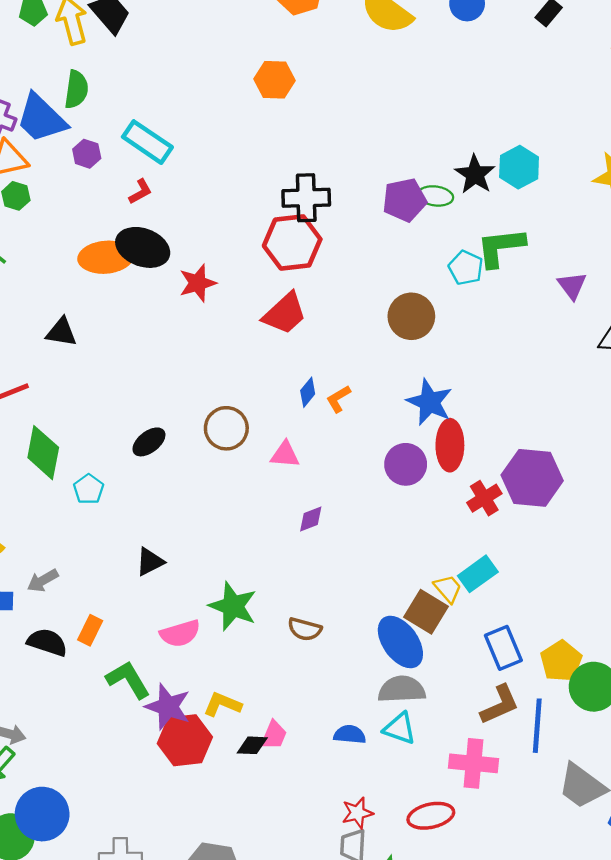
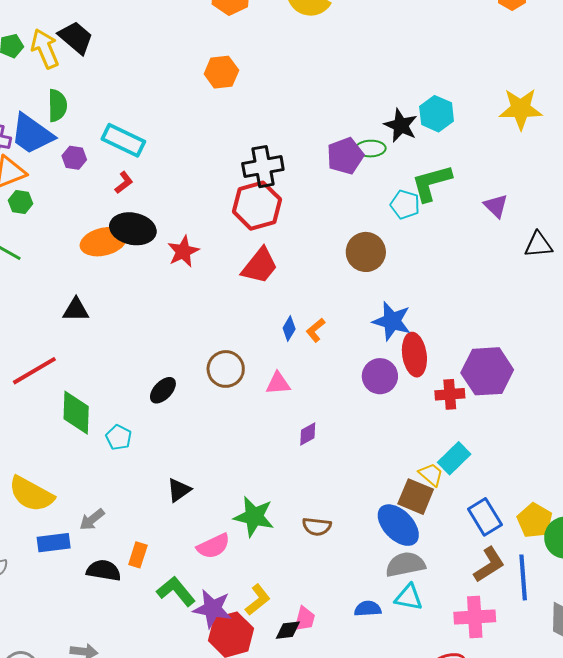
red cross: (484, 498) -> (450, 394), turned 36
yellow L-shape: (222, 704) -> (258, 600), turned 128

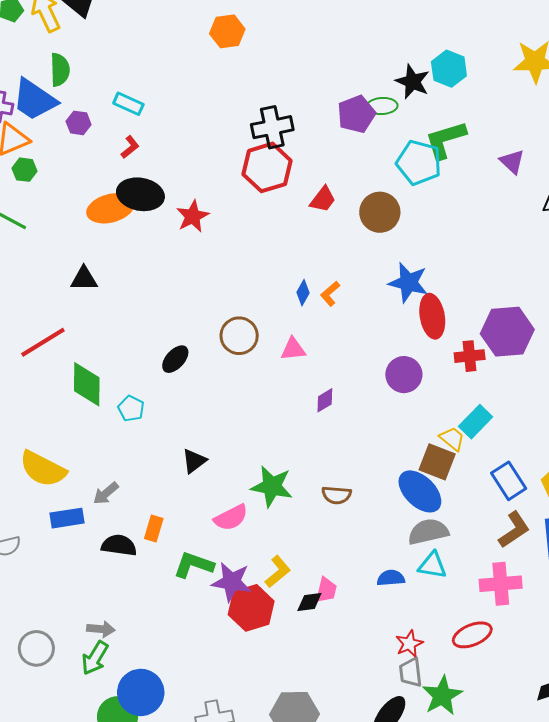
cyan rectangle: (123, 140) -> (128, 104), size x0.7
cyan pentagon: (405, 205) -> (419, 163), size x1.5
red trapezoid: (260, 266) -> (323, 199), moved, size x0.7
purple circle: (380, 376) -> (404, 375), moved
green L-shape: (176, 591) -> (194, 565), turned -30

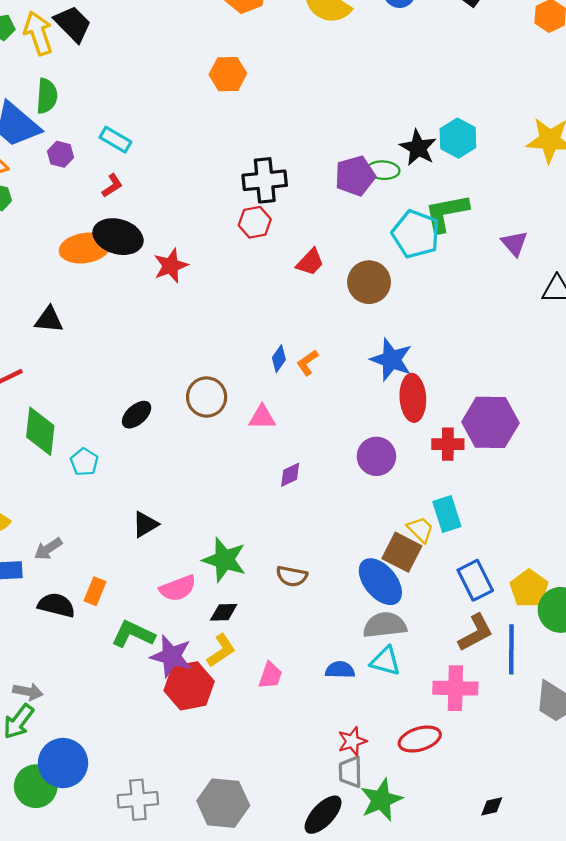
red hexagon: (267, 167) -> (255, 222), size x0.6
cyan rectangle: (476, 422) -> (447, 514), turned -68
black diamond: (309, 602) -> (224, 612), moved

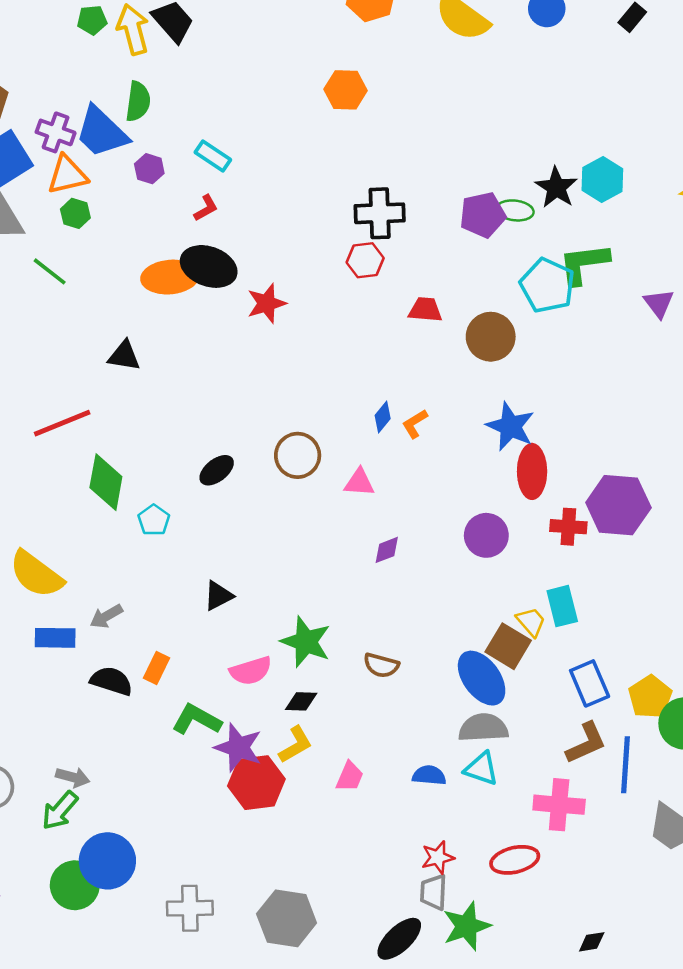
red trapezoid: (310, 262) -> (425, 310), turned -132

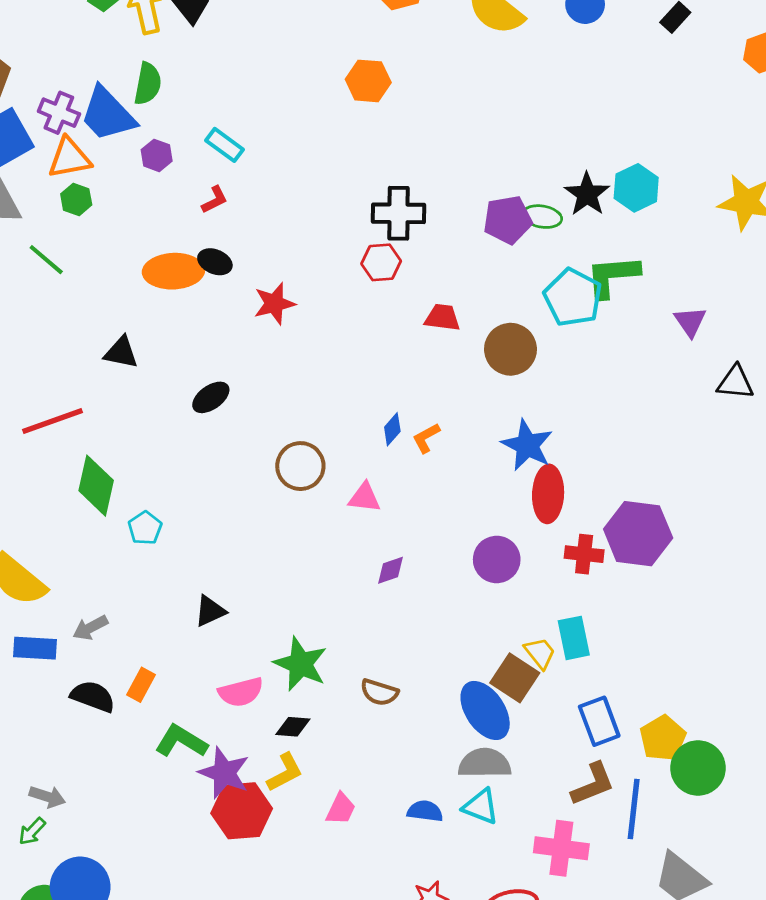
black ellipse: (209, 266) -> (215, 262), size x0.6
black ellipse: (217, 470) -> (211, 397), moved
green arrow: (60, 811) -> (32, 831), size x0.7

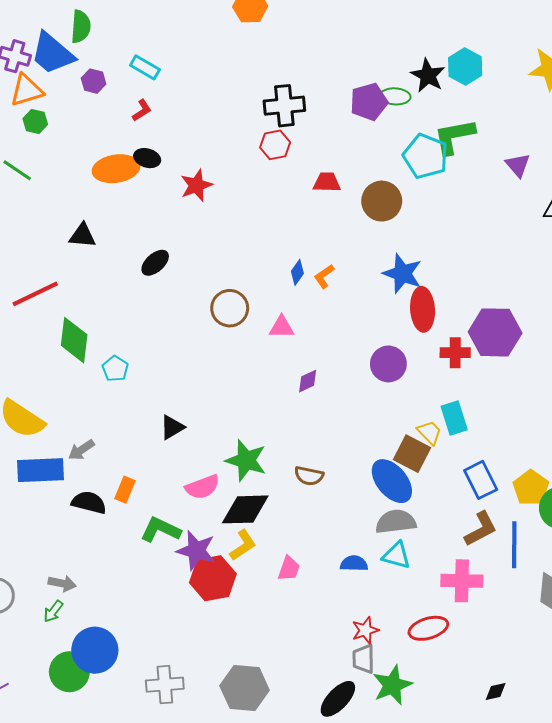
blue rectangle: (35, 648) -> (40, 470), size x1.4
black diamond: (293, 727) -> (245, 509), size x1.8

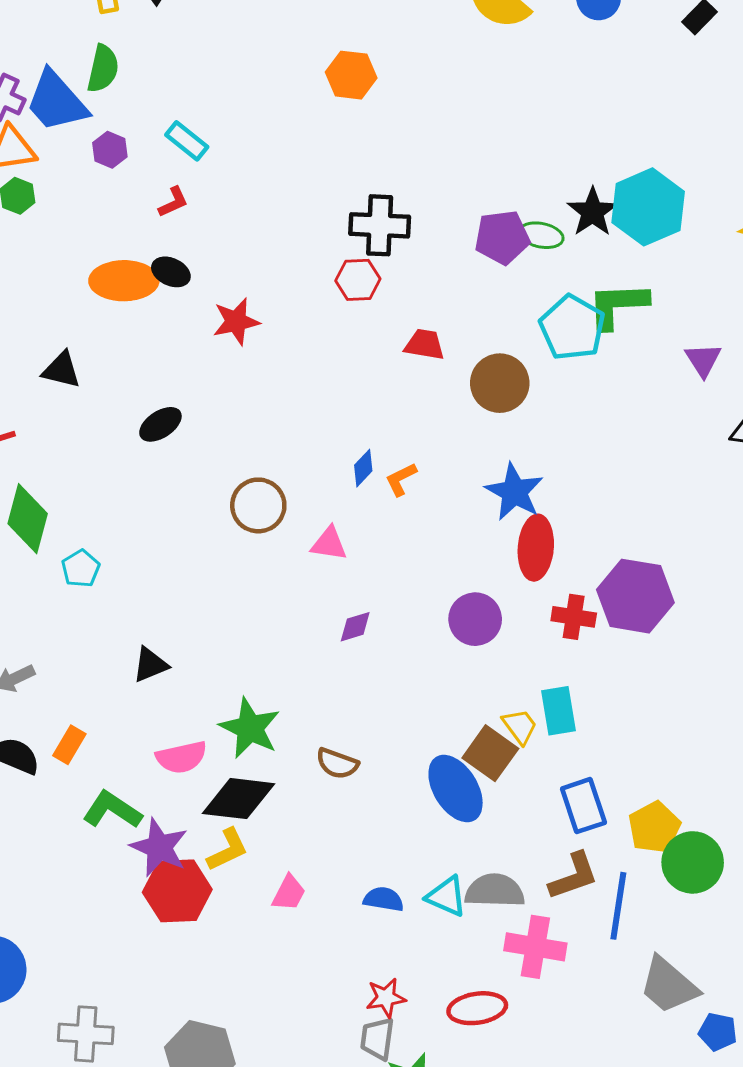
cyan hexagon: (465, 67) -> (648, 207), size x1.4
gray semicircle: (396, 522) -> (495, 891), moved

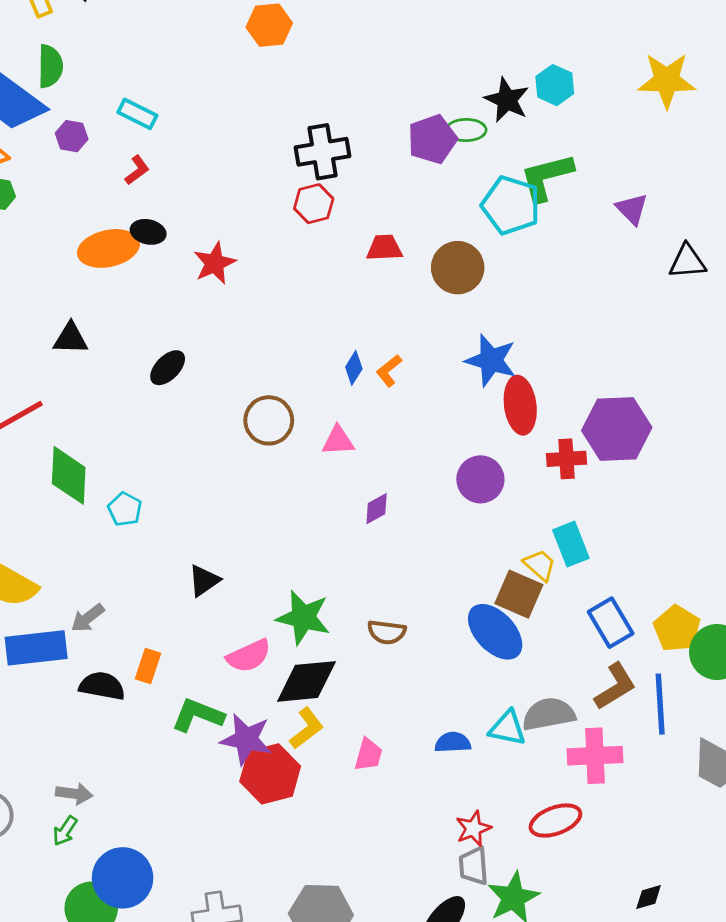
cyan hexagon: (648, 207) -> (555, 85), size x0.6

